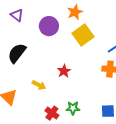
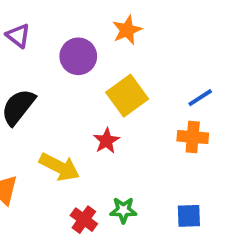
yellow square: (83, 35) -> (127, 96), moved
yellow arrow: (39, 85) -> (59, 167), size x1.5

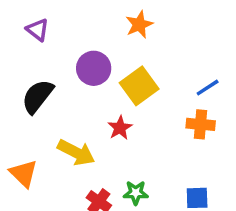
purple circle: (78, 56) -> (94, 68), moved

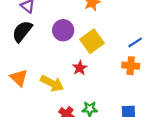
black semicircle: (38, 96) -> (22, 31), moved
orange triangle: (24, 173) -> (19, 78), moved

